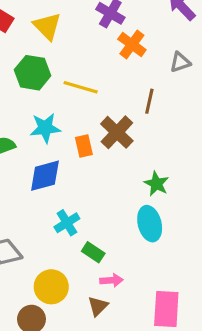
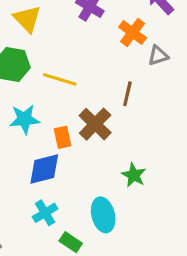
orange cross: (132, 44) -> (133, 32), moved
blue diamond: (45, 176) -> (44, 169), moved
cyan ellipse: (150, 224) -> (103, 215), moved

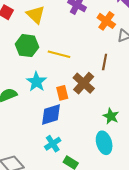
cyan star: (24, 119) -> (36, 82), turned -30
cyan ellipse: (103, 215) -> (104, 143), moved

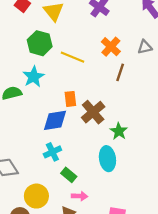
orange cross: (106, 21) -> (111, 47), moved
cyan star: (36, 82) -> (34, 77), moved
brown cross: (84, 83) -> (93, 112), moved

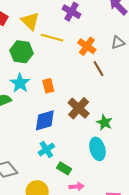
yellow line: (73, 57) -> (52, 38), moved
brown line: (120, 72) -> (98, 69), turned -42
orange rectangle: (70, 99) -> (48, 86), moved

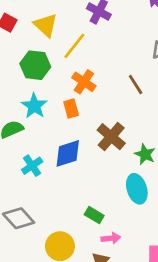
yellow line: (52, 38) -> (74, 46), turned -65
orange cross: (87, 46) -> (84, 82), moved
cyan cross: (46, 150) -> (32, 166), moved

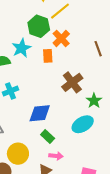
green hexagon: (35, 65) -> (39, 26), moved
blue diamond: (68, 153) -> (40, 113), moved
cyan ellipse: (137, 189) -> (83, 124), turned 65

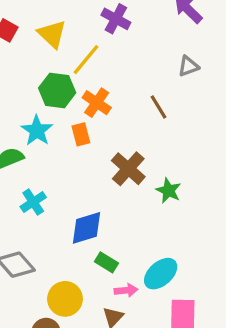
cyan ellipse: (83, 124) -> (161, 274), moved

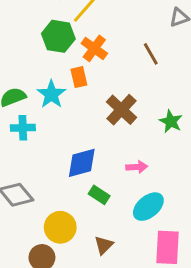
cyan star: (37, 131) -> (51, 94), moved
green star: (168, 191) -> (171, 121), moved
cyan cross: (33, 202) -> (23, 128), moved, turned 30
pink arrow: (126, 290) -> (137, 167), moved

